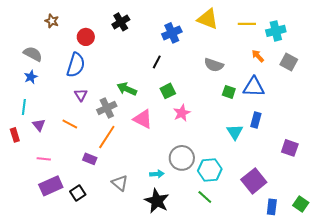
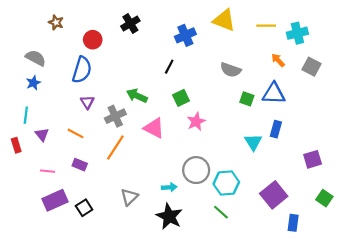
purple square: (290, 148) -> (313, 159), turned -36
purple rectangle: (90, 159) -> (80, 165), moved
gray triangle: (120, 183) -> (129, 197), turned 36
green square: (301, 204) -> (324, 198), moved

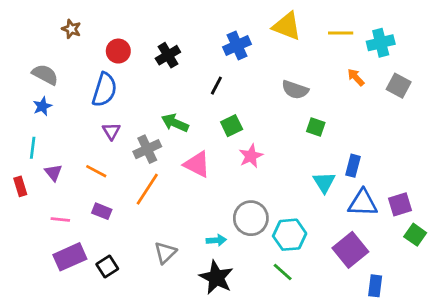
black cross: (130, 23) -> (168, 55), moved
blue triangle: (274, 94) -> (363, 203), moved
green square: (324, 198) -> (415, 235), moved

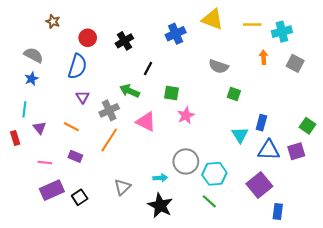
orange arrow: (356, 77) -> (264, 57), turned 40
black line: (216, 86) -> (148, 68), moved
green square: (232, 126) -> (172, 93), turned 35
green square: (415, 235) -> (307, 126), moved

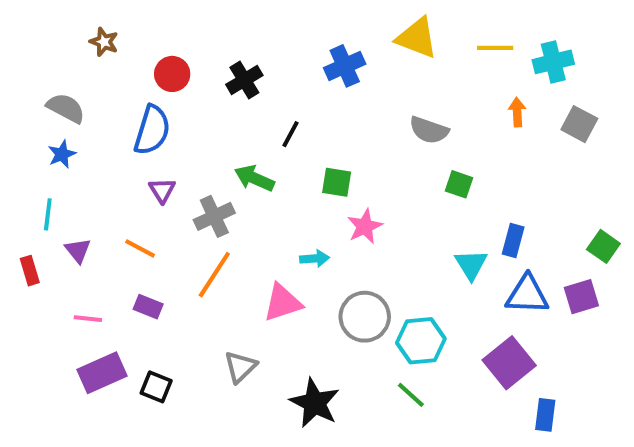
pink triangle: (146, 122) -> (282, 303), moved, turned -45
cyan arrow: (160, 178) -> (315, 259), moved
black square: (80, 197) -> (156, 387), turned -35

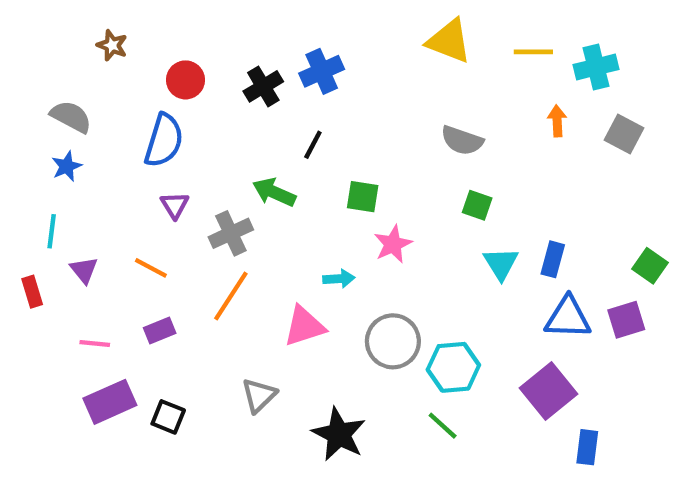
blue cross: (345, 66) -> (322, 71), moved
green square: (459, 184) -> (477, 205), moved
cyan triangle: (471, 265) -> (501, 264), moved
purple rectangle: (148, 307) -> (160, 331), turned -44

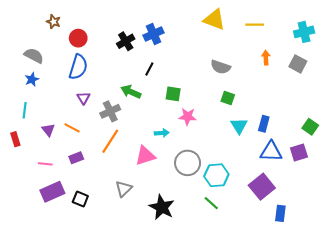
cyan cross: (596, 67) -> (304, 32), moved
red circle: (185, 80) -> (78, 38), moved
pink star: (393, 244) -> (188, 116), turned 30
purple triangle: (84, 270) -> (48, 130), moved

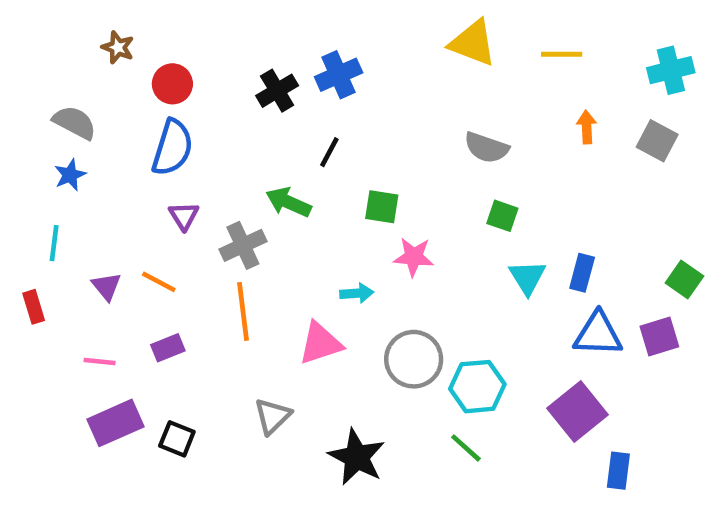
orange line: (110, 141) -> (243, 311), turned -40

